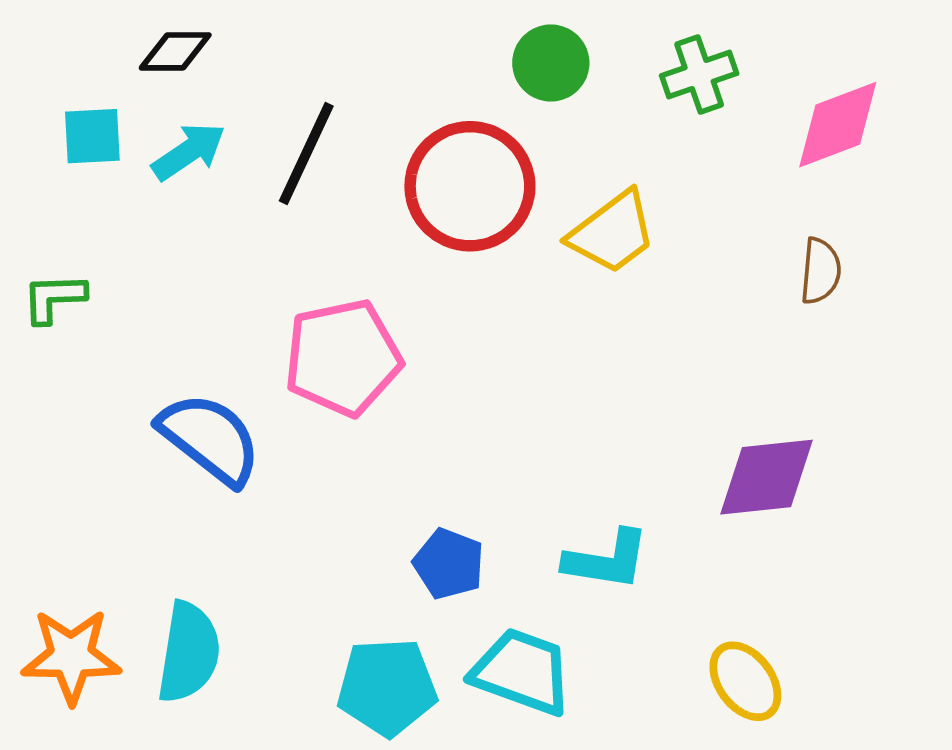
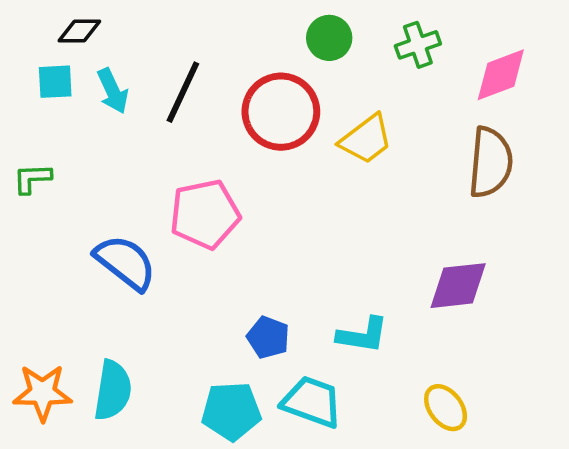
black diamond: (175, 51) -> (79, 31), moved
cyan arrow: (189, 152) -> (113, 91), turned 99
brown semicircle: (820, 271) -> (490, 162), size x1.8

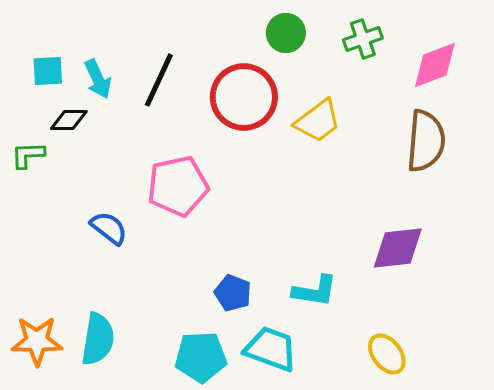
black diamond: (79, 31) -> (69, 120), moved
blue semicircle: (125, 263) -> (109, 228), size x0.7

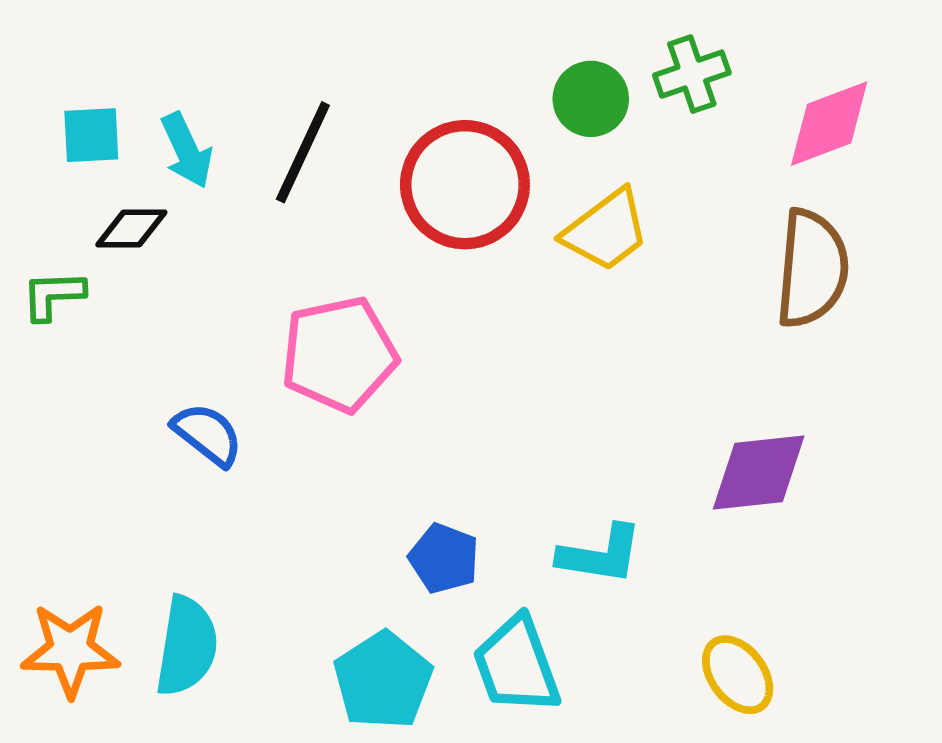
green circle: (286, 33) -> (591, 99), moved
cyan trapezoid: (271, 349) -> (516, 665), turned -130
cyan pentagon: (201, 357) -> (383, 680), turned -30

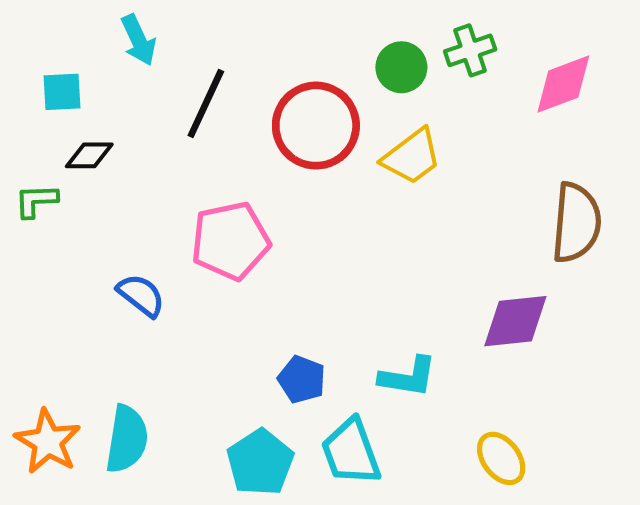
cyan arrow: (187, 150) -> (138, 40), moved
brown semicircle: (812, 269) -> (576, 223), moved
orange star: (70, 650) -> (48, 442), turned 30

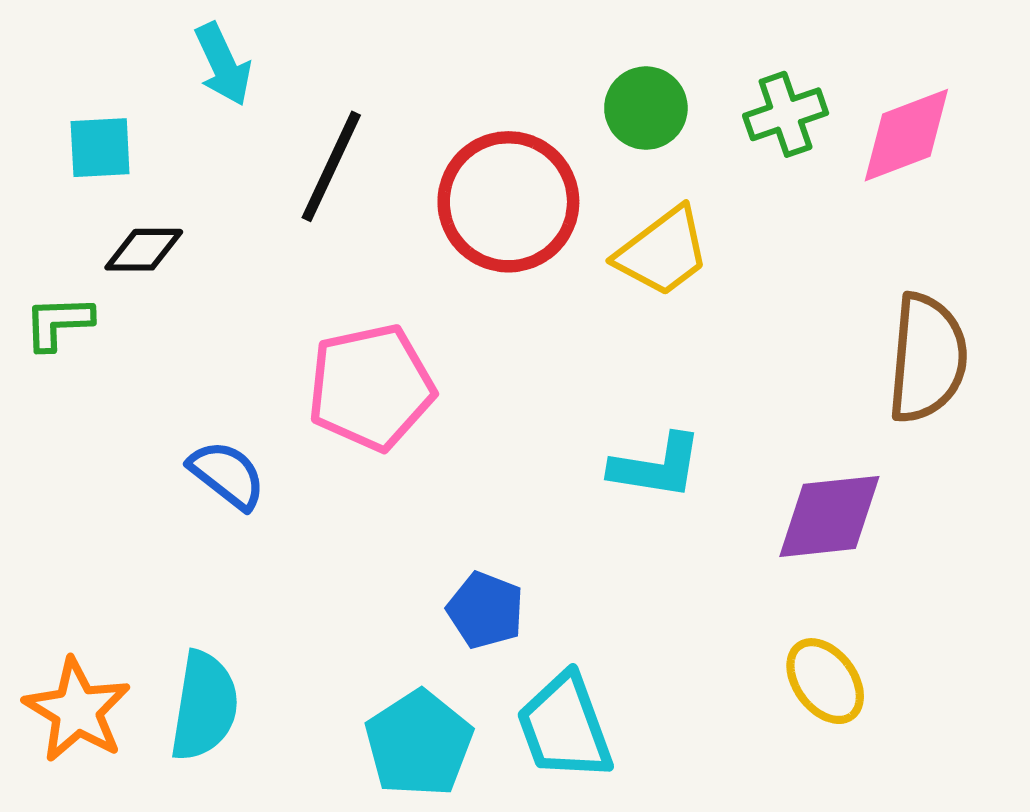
green cross: (470, 50) -> (786, 114), moved
cyan L-shape: (408, 377) -> (656, 466), moved
yellow ellipse: (501, 458) -> (825, 681), moved

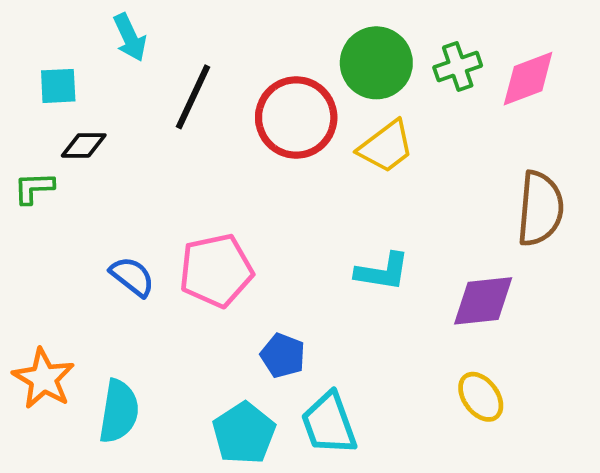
green circle: (646, 108) -> (376, 63), size x1.5
pink pentagon: (371, 387) -> (216, 271), moved
orange star: (77, 710) -> (44, 379), moved

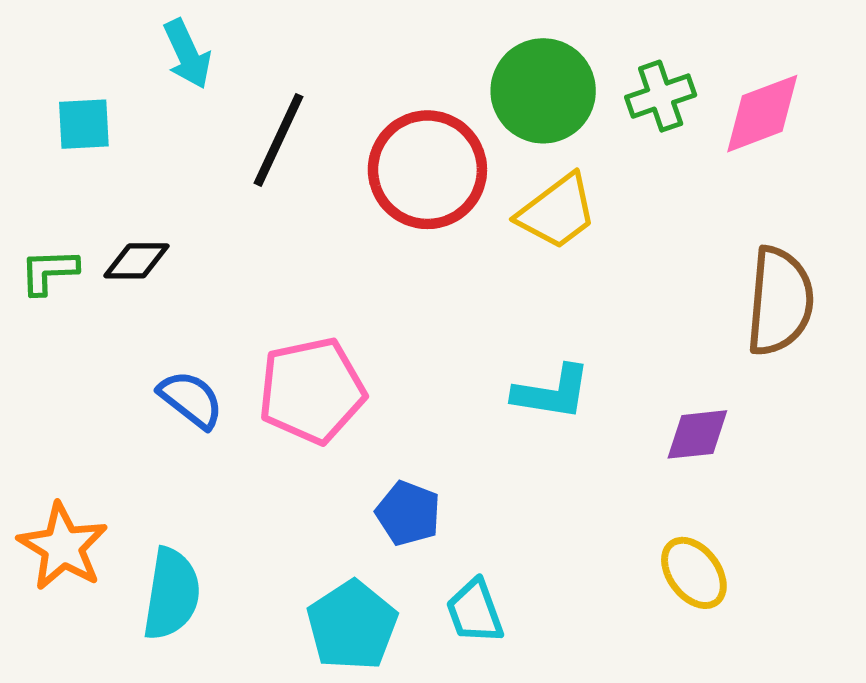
black diamond: (84, 145) -> (136, 261), moved
purple diamond: (483, 301) -> (697, 434), size x0.7
cyan trapezoid: (329, 424) -> (475, 611), size x0.7

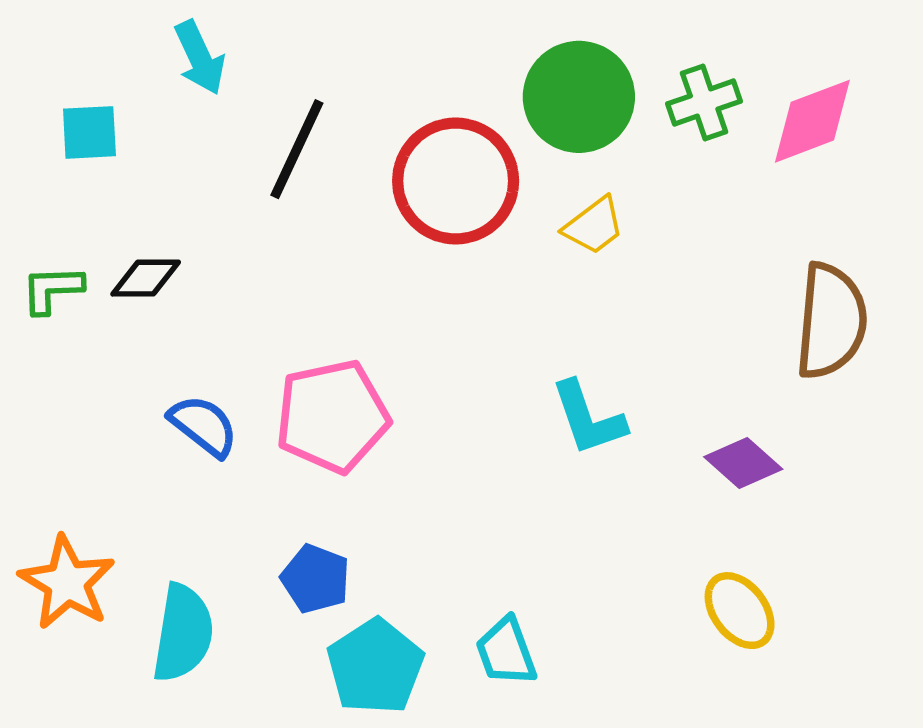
yellow trapezoid: (557, 212) -> (594, 226), size x0.7
cyan L-shape: (552, 392) -> (588, 418), turned 62
purple diamond: (697, 434) -> (743, 463), turned 48
blue pentagon: (408, 513) -> (316, 579), moved

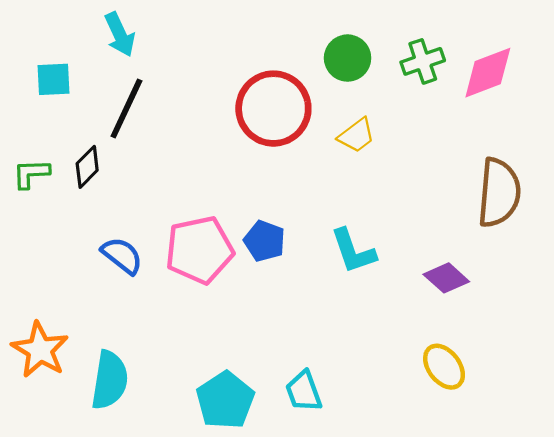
green circle: (579, 97) -> (348, 58), size x0.7
black line: (297, 149) -> (126, 109), moved
black diamond: (146, 278) -> (87, 167), turned -45
blue pentagon: (316, 579) -> (264, 241), moved

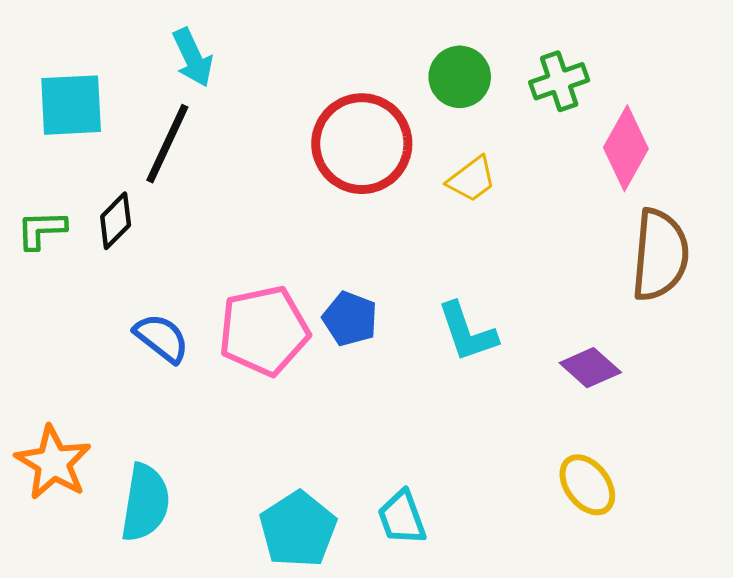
cyan arrow: (120, 34) -> (193, 58), moved
pink diamond: (488, 73) -> (626, 148), moved, turned -40
cyan square: (54, 79) -> (71, 105), size x1.4

